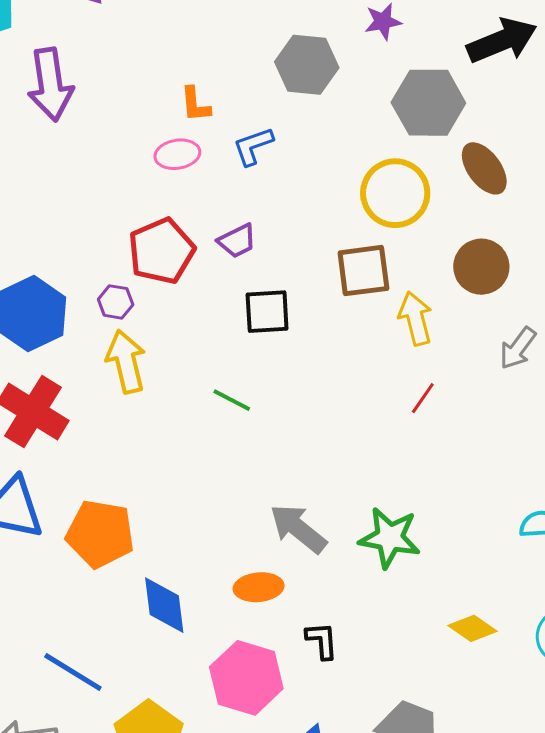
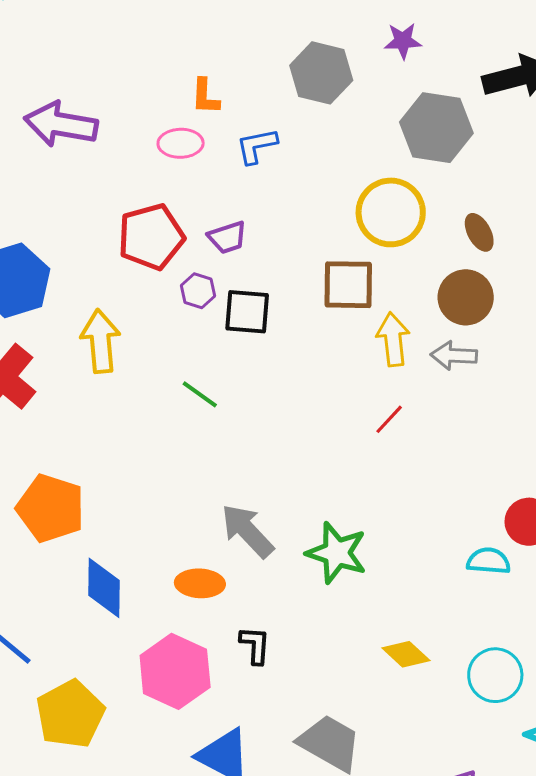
purple arrow: (50, 85) -> (61, 124), moved, turned 100
brown ellipse: (484, 168) -> (479, 232), moved, size x0.7
purple hexagon: (116, 302) -> (198, 291), moved
gray arrow: (518, 348) -> (454, 355), moved, turned 48

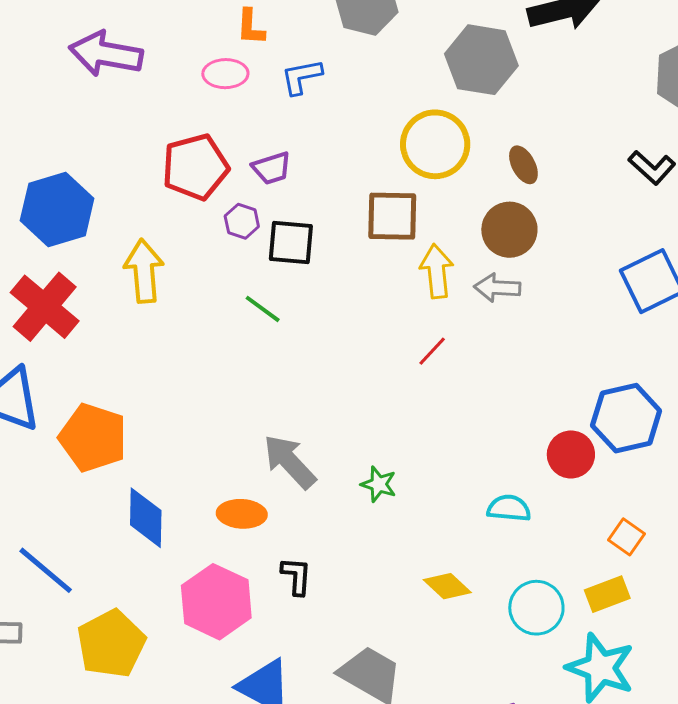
green line: (200, 394) -> (263, 309), moved
green star: (337, 553) -> (379, 484), size x0.6
cyan semicircle: (489, 561) -> (509, 508), moved

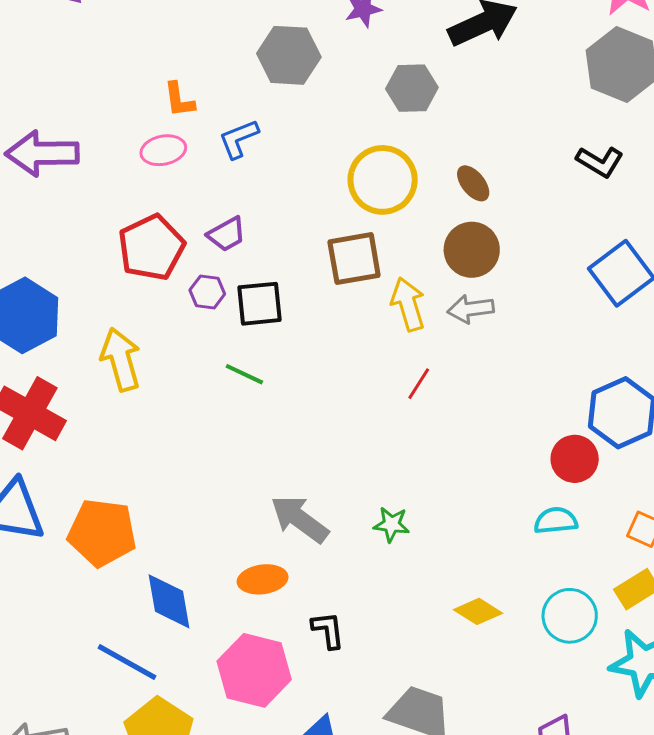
gray hexagon: (481, 60) -> (412, 88), size x0.7
cyan semicircle: (509, 508) -> (556, 521), moved
blue line: (46, 570) -> (127, 662), moved

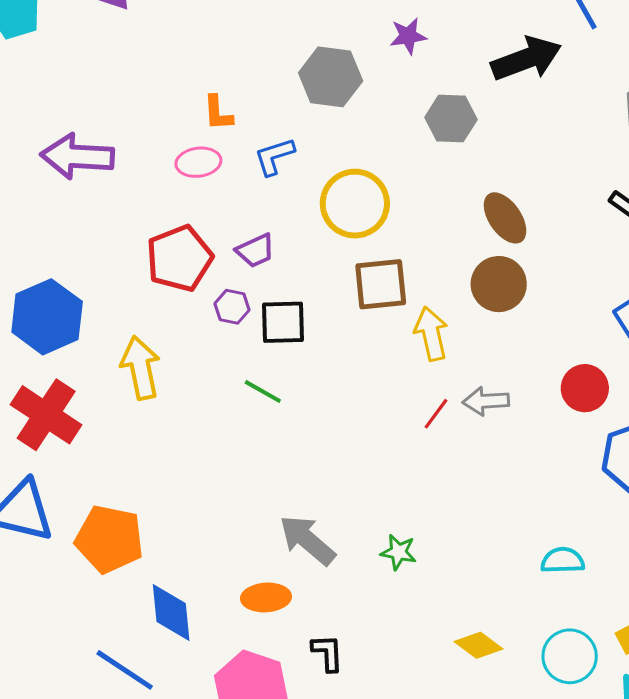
yellow circle: (383, 180) -> (355, 204), moved
brown ellipse: (473, 183) -> (505, 218), size x1.4
gray arrow: (471, 309) -> (486, 401), moved
red circle: (575, 459) -> (585, 388), moved

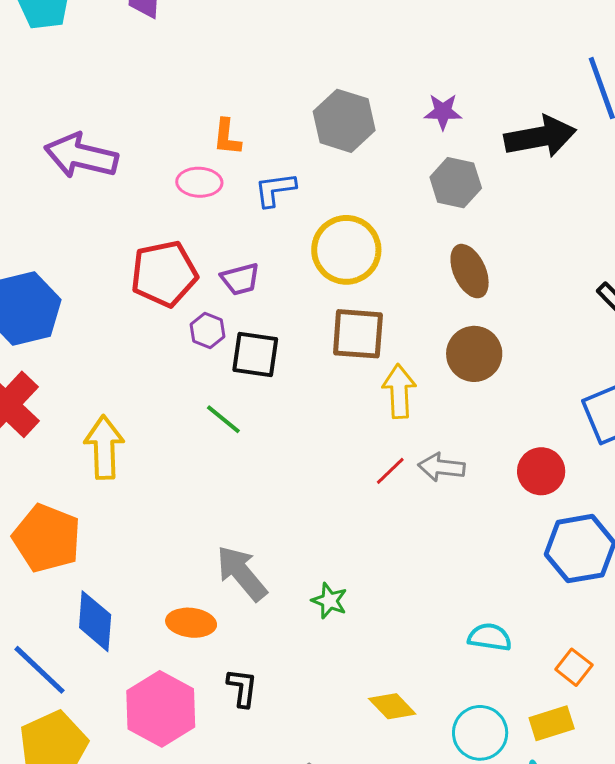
purple star: (408, 36) -> (443, 112), moved
brown ellipse: (505, 218) -> (470, 271), moved
yellow arrow: (141, 368) -> (104, 447), moved

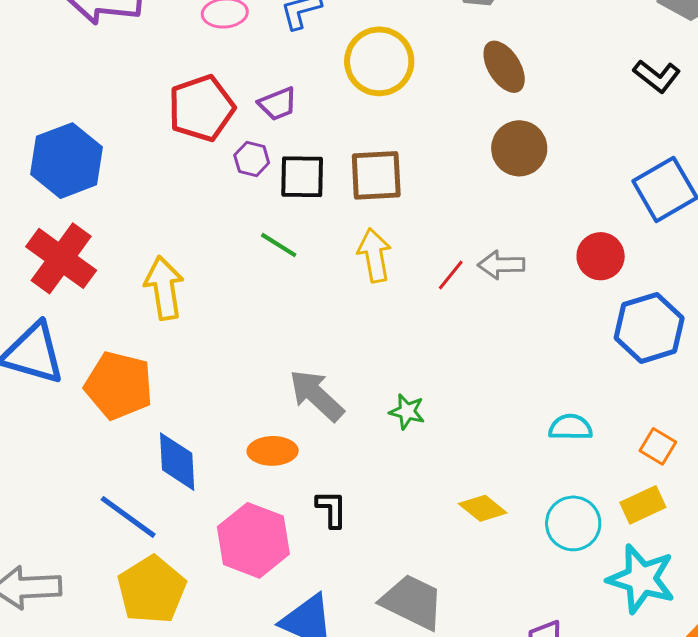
brown square: (358, 334) -> (376, 175), moved
yellow arrow: (399, 391) -> (374, 255), moved

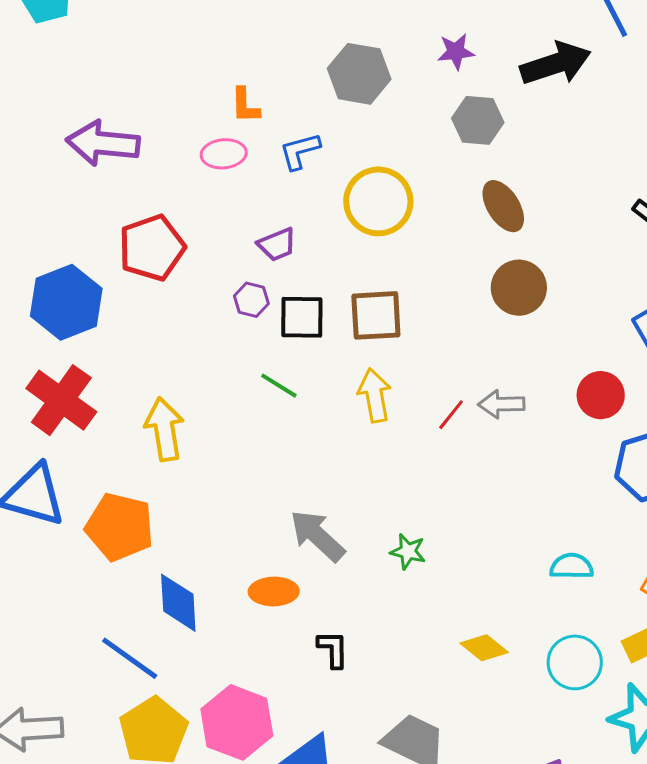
red pentagon: (201, 108) -> (152, 248), moved
pink hexagon: (253, 540) -> (237, 722), moved

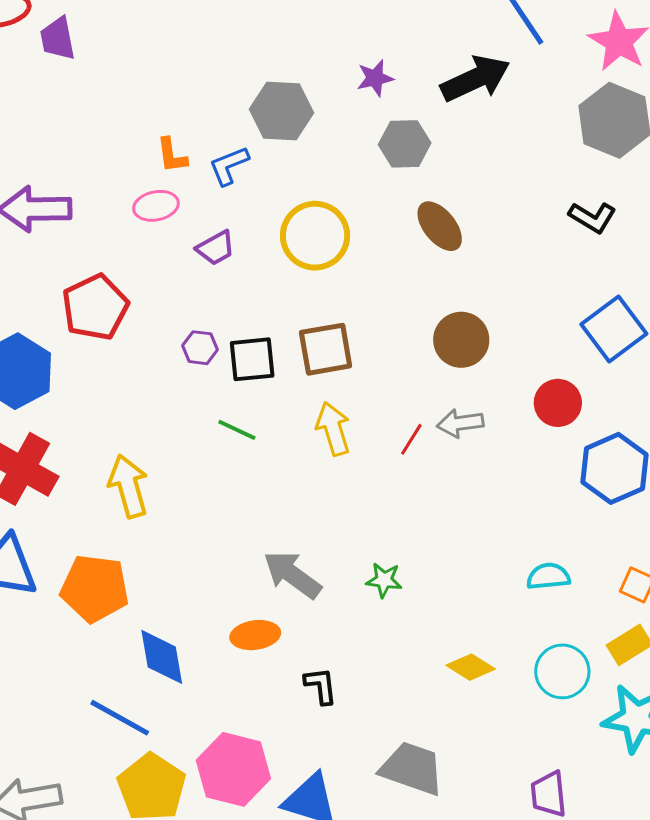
blue L-shape: (300, 151) -> (229, 166), moved
purple trapezoid: (277, 244) -> (216, 248), moved
brown circle: (519, 288) -> (461, 340), moved

